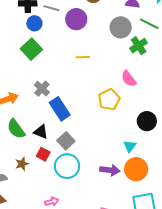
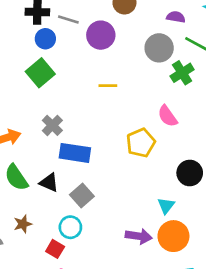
blue rectangle: (60, 109) -> (75, 153), turned -50
red square: (43, 154) -> (55, 249), moved
cyan circle: (67, 166) -> (70, 227), moved, size x0.7

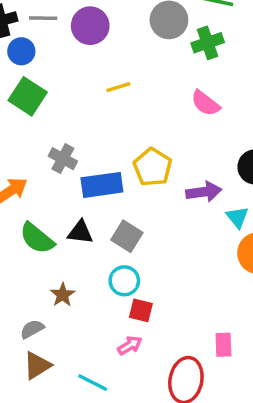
green cross: (182, 73) -> (208, 43), turned 30
yellow pentagon: (141, 143) -> (153, 167), moved
purple arrow: (139, 236) -> (204, 192), moved
red square: (55, 249) -> (141, 310), moved

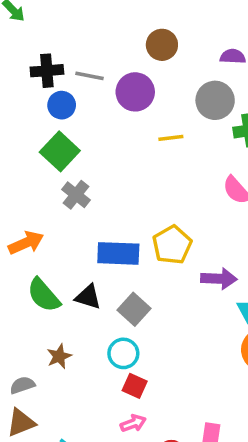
yellow line: (118, 87) -> (171, 138), moved
gray cross: (63, 159) -> (76, 195), moved
pink arrow: (130, 345) -> (133, 423), moved

